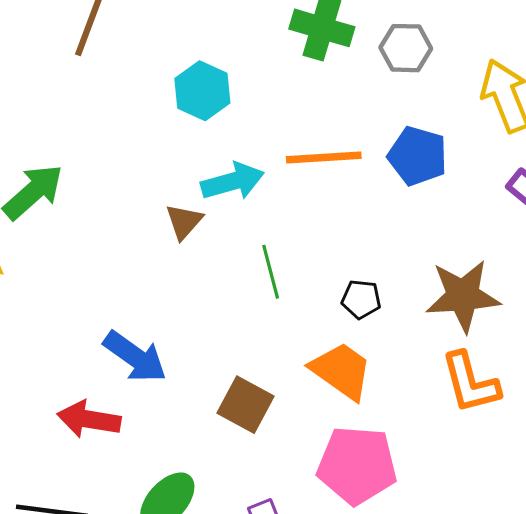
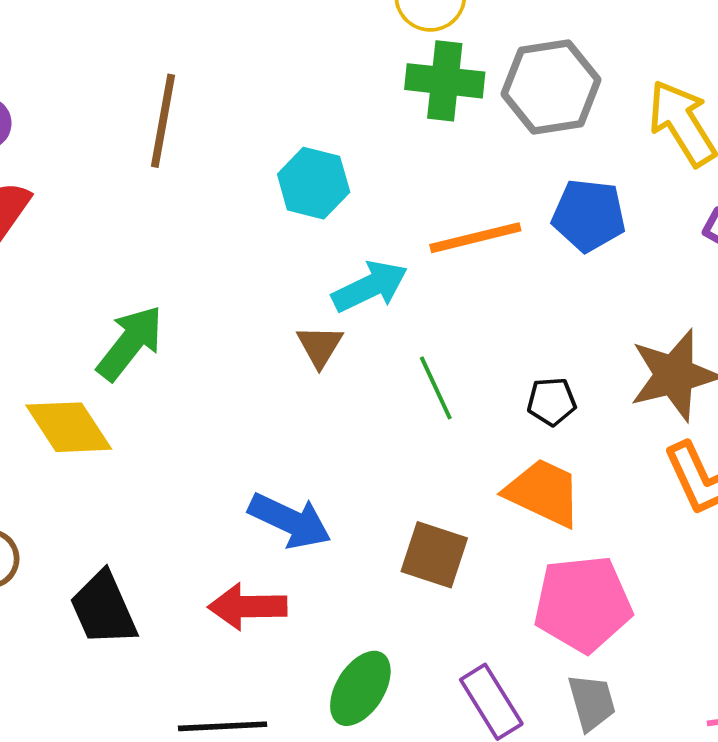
gray hexagon: (406, 48) -> (551, 87), size x1.5

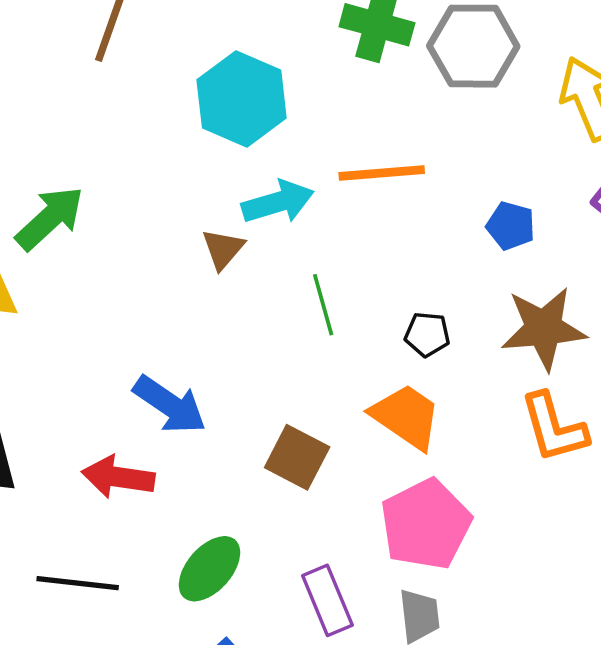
cyan hexagon: (314, 183) -> (242, 99), size x1.4
blue pentagon: (589, 215) -> (511, 226), moved, size x0.7
pink pentagon: (583, 604) -> (426, 524), turned -30

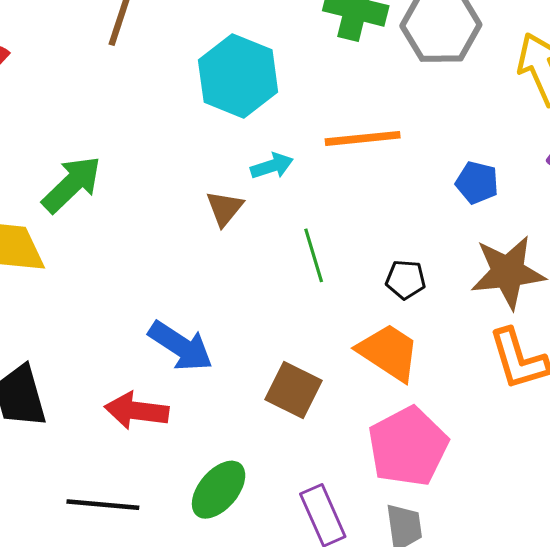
cyan arrow: (278, 202) -> (272, 166), size x0.7

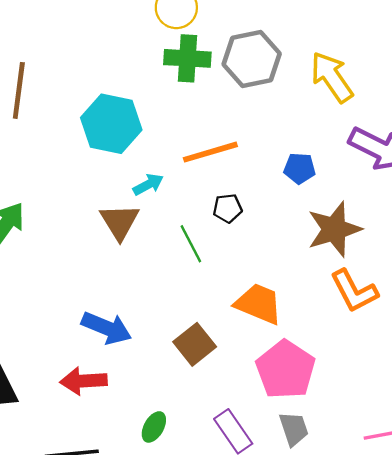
brown triangle: (224, 208) -> (120, 222), size x1.4
black pentagon: (406, 279) -> (228, 208), moved
brown square: (293, 390) -> (195, 344), turned 36
green ellipse: (219, 490) -> (154, 427), size x0.7

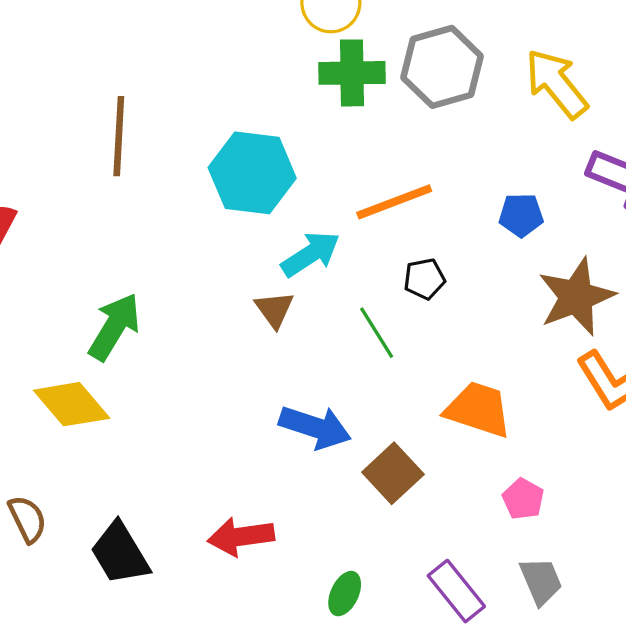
cyan arrow: (148, 184) -> (311, 254), size x1.4
brown triangle: (120, 222) -> (274, 309), size x0.7
blue arrow: (107, 328) -> (315, 427), moved
pink pentagon: (286, 370) -> (523, 499), size x0.5

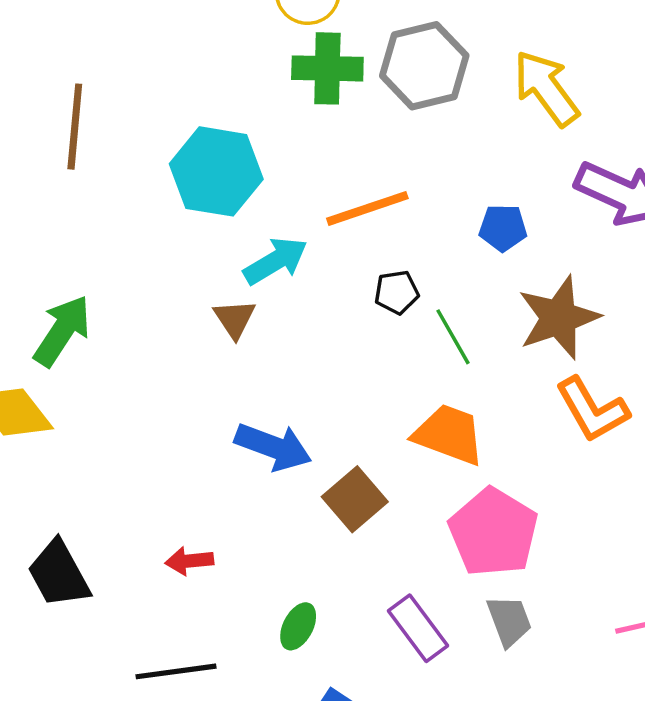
green line: (377, 333) -> (453, 337), moved
pink pentagon: (523, 499) -> (493, 532), size x2.0
red arrow: (241, 537) -> (189, 561), size x0.7

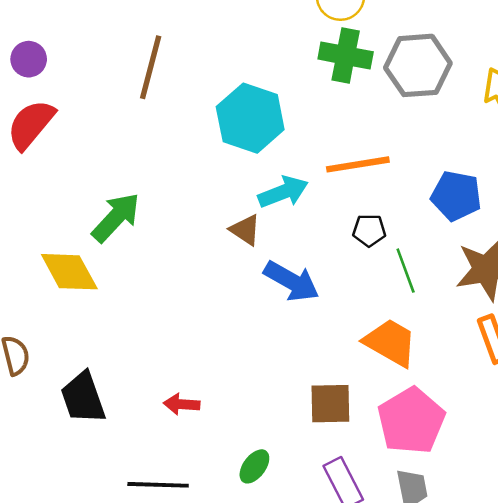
blue pentagon: (503, 228) -> (456, 196), size x1.4
brown triangle: (234, 319) -> (245, 230), turned -32
blue arrow: (273, 447) -> (291, 281), moved
brown square: (355, 499) -> (330, 404), moved, turned 30

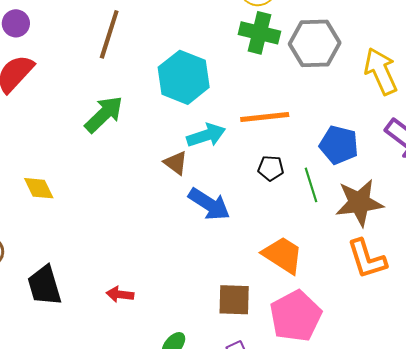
green arrow: (116, 217) -> (104, 114), moved
green line: (406, 271) -> (311, 185), moved
yellow diamond: (69, 272) -> (39, 188), size x0.7

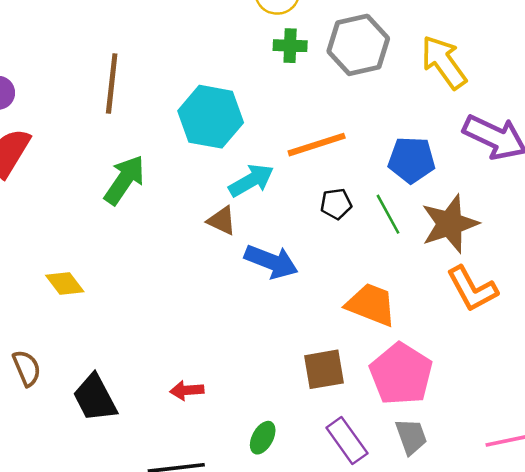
green cross: (259, 33) -> (290, 46), size x0.7

